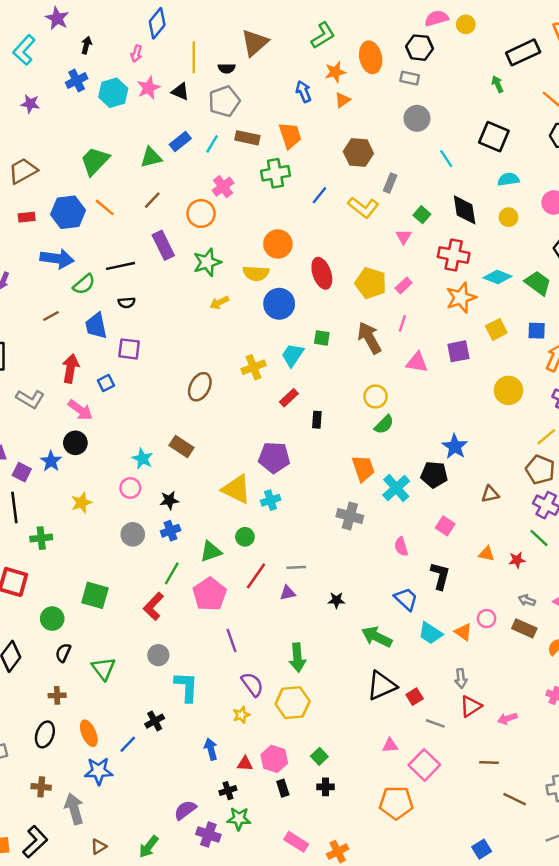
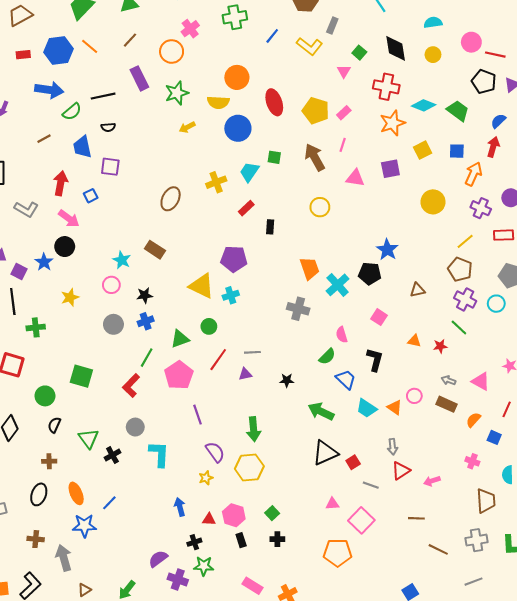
green semicircle: (384, 425) -> (327, 356), moved
black cross: (155, 721) -> (112, 455), moved

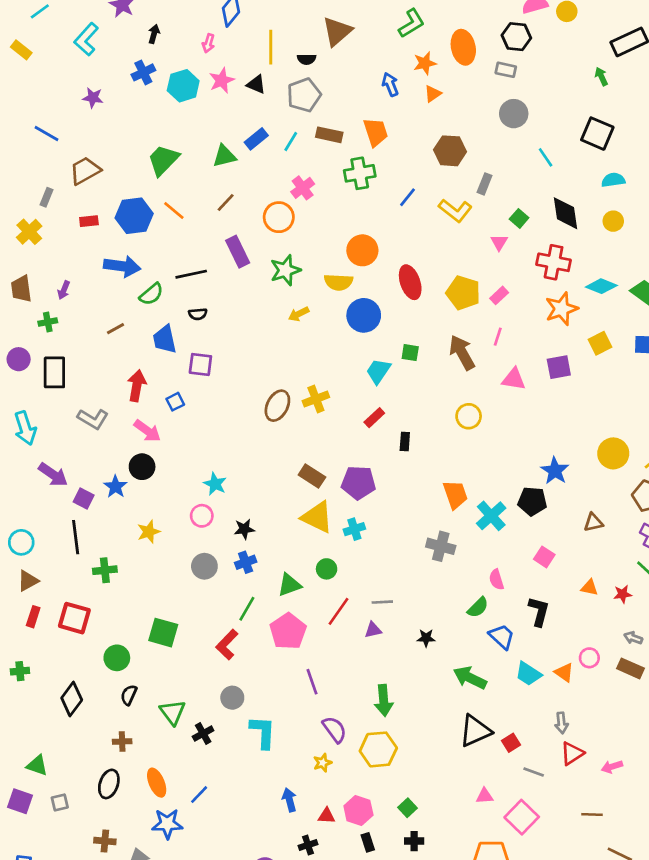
yellow cross: (216, 182) -> (316, 399), moved
yellow circle: (433, 202) -> (613, 453), moved
brown rectangle: (155, 250) -> (312, 476), moved

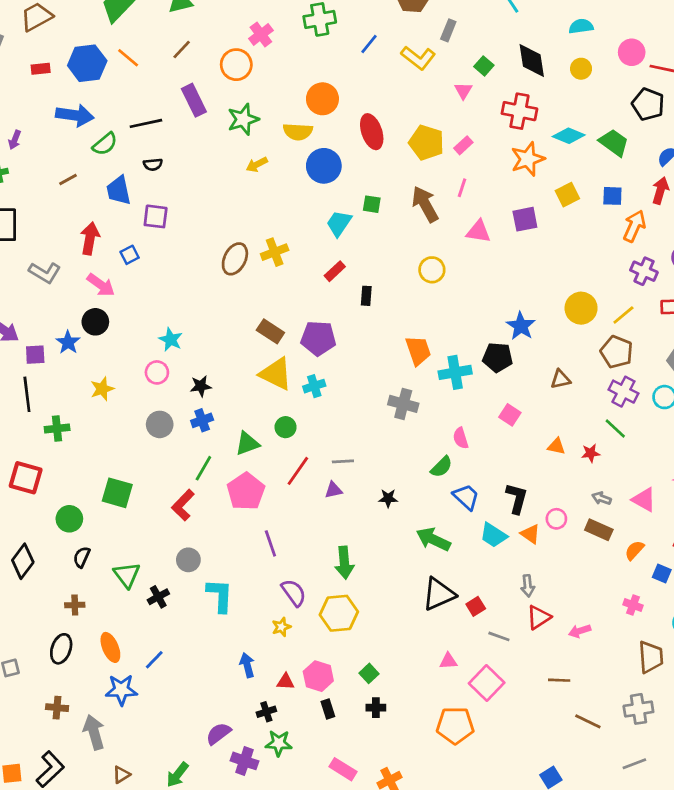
purple square: (84, 499) -> (35, 355), turned -30
cyan cross: (491, 516) -> (455, 372), turned 32
black L-shape: (539, 611) -> (517, 498), moved

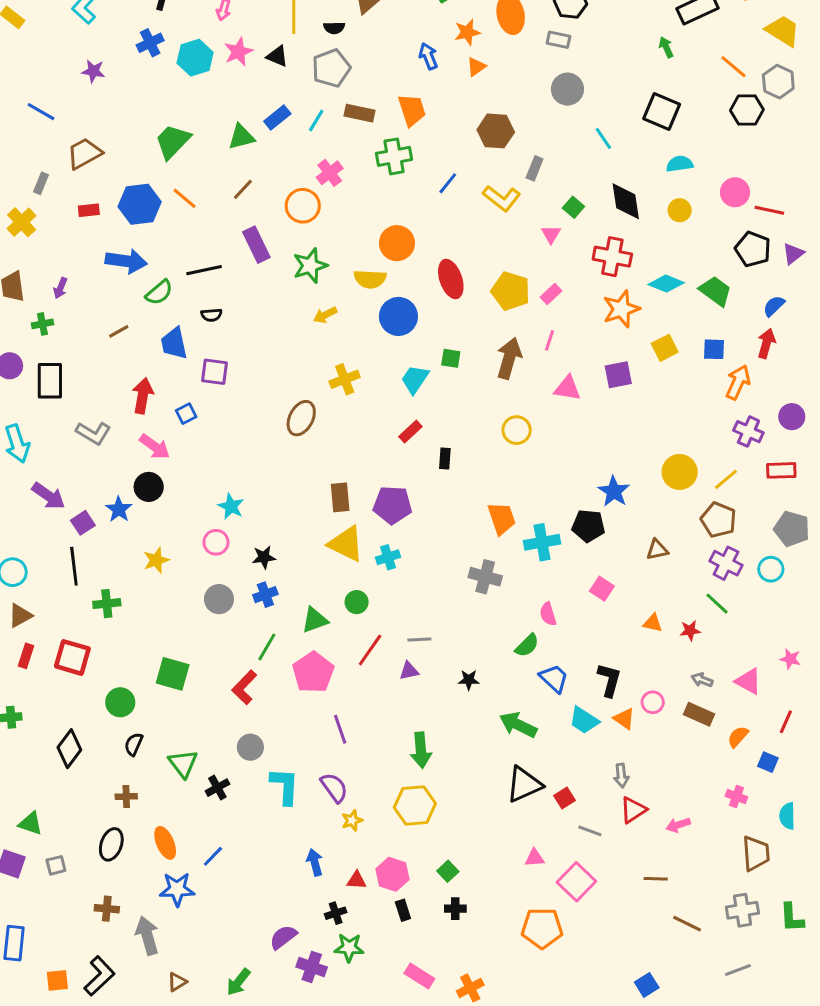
brown arrow: (425, 204) -> (509, 358), turned 45
yellow cross: (275, 252) -> (345, 379), moved
brown rectangle: (270, 331) -> (340, 497), turned 52
purple square: (35, 355) -> (83, 523), turned -30
purple semicircle: (294, 593) -> (334, 788), moved

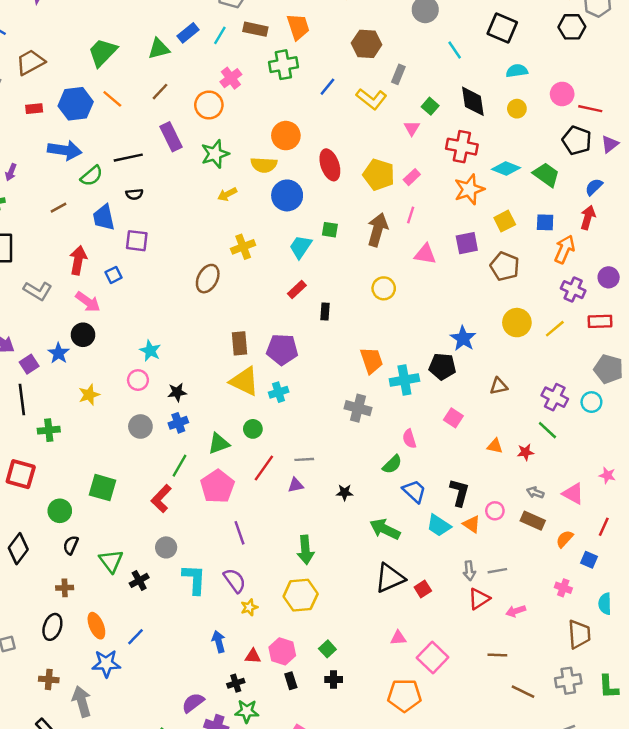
brown pentagon: (718, 520) -> (505, 266), moved
gray line: (590, 831) -> (497, 571), moved, turned -30

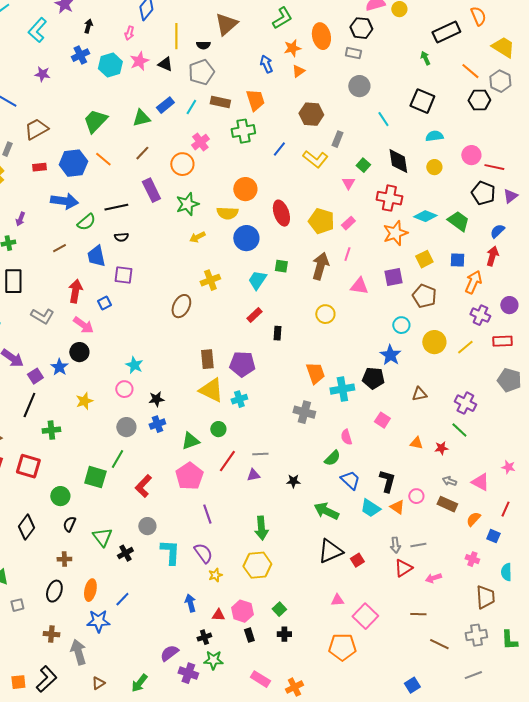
black line: (22, 400) -> (29, 405), turned 30
cyan circle: (591, 402) -> (401, 325), moved
green line: (180, 466) -> (117, 459), moved
orange ellipse: (96, 626) -> (90, 590), turned 35

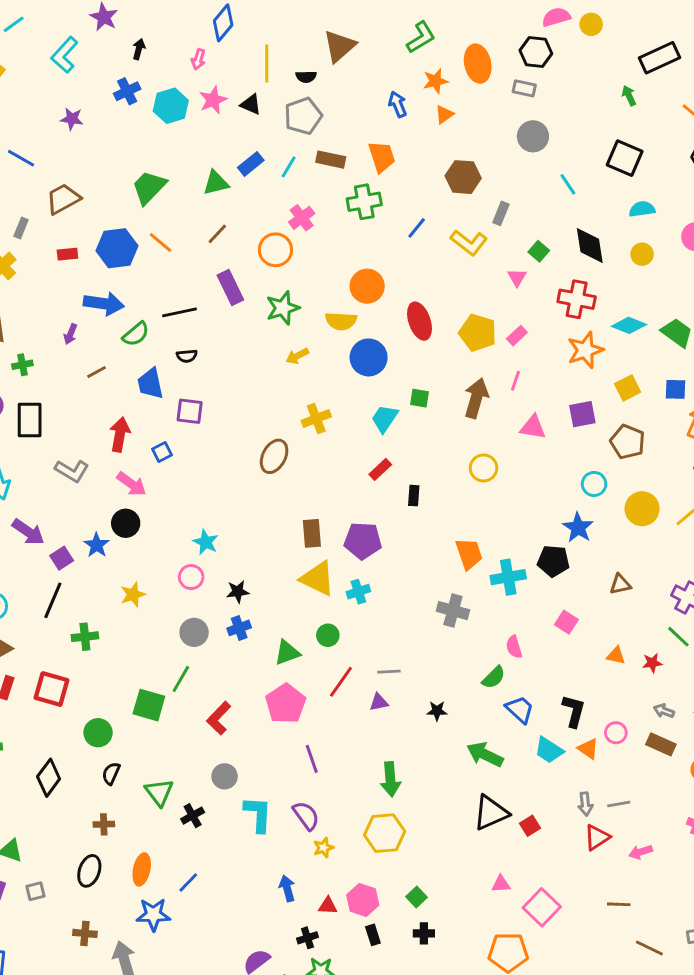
purple arrow: (20, 219) -> (70, 334), moved

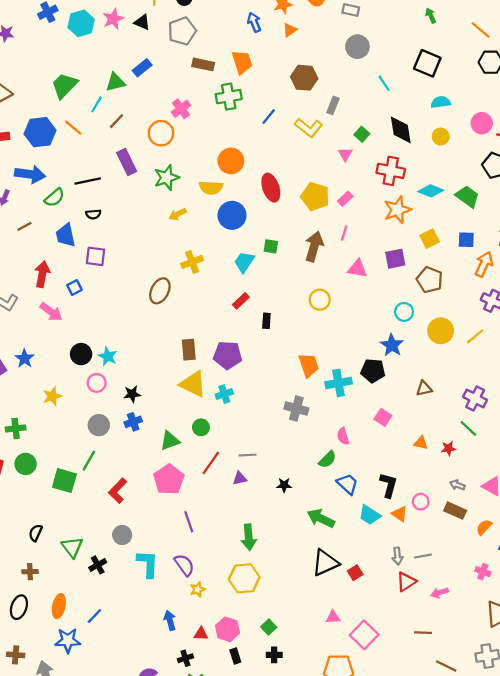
cyan line: (289, 167) -> (97, 104), moved
black circle: (126, 523) -> (81, 354), moved
green circle: (98, 733) -> (26, 464), moved

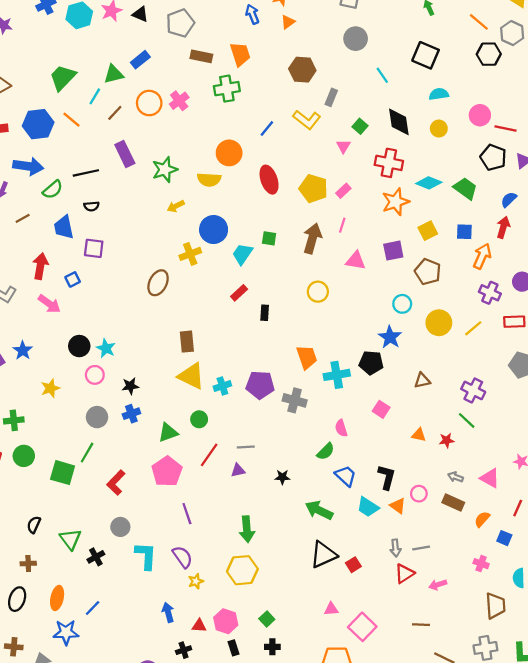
blue line: (269, 117) -> (267, 129), moved
orange circle: (161, 133) -> (149, 103), moved
blue circle: (232, 215) -> (214, 230), moved
purple pentagon: (228, 355) -> (260, 385), moved

